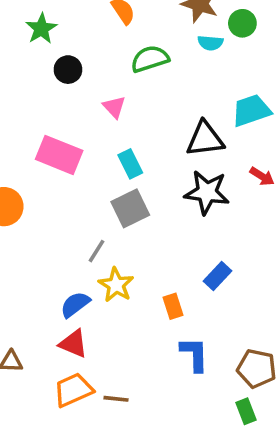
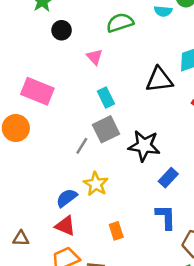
pink rectangle: (59, 155) -> (37, 91), moved
black star: (207, 192) -> (144, 146), moved
gray line: (96, 251) -> (82, 146), moved
orange rectangle: (173, 306) -> (116, 231), moved
blue L-shape: (194, 354) -> (166, 217), moved

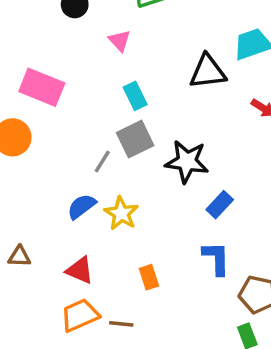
blue semicircle: (67, 198) -> (82, 206), moved
brown triangle: (21, 239) -> (19, 256), moved

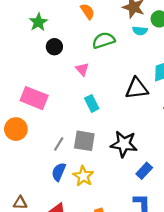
gray square: (135, 139) -> (84, 141), moved, turned 35
gray line: (102, 162) -> (59, 144), moved
blue semicircle: (82, 206) -> (59, 172), turned -30

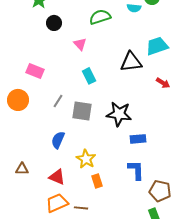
pink rectangle: (34, 98) -> (35, 71), size x0.7
gray line: (59, 144) -> (58, 101), moved
blue rectangle: (144, 171) -> (138, 139), turned 42
yellow star: (83, 176) -> (86, 159), moved

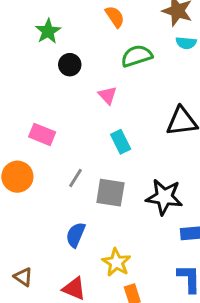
brown triangle: (22, 169) -> (23, 277), turned 32

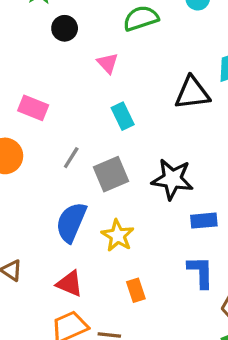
gray square: (110, 193) -> (111, 174), turned -32
blue semicircle: (76, 235) -> (71, 222), size x1.4
yellow star: (116, 262) -> (118, 236), moved

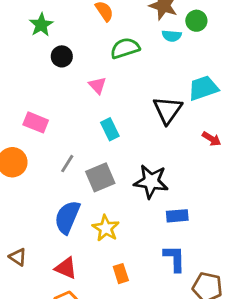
black triangle: (192, 93) -> (168, 110), turned -48

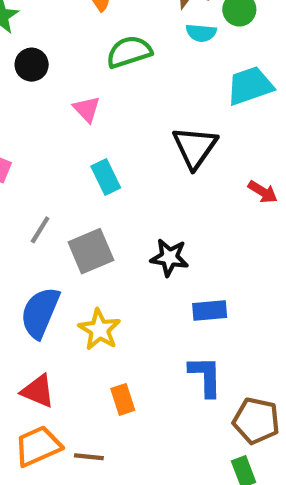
cyan trapezoid: (203, 88) -> (250, 86), moved
black star: (151, 181) -> (169, 257), size x0.7

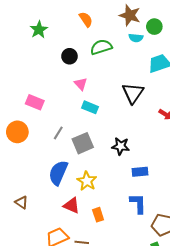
black circle: (32, 65) -> (69, 56), moved
pink triangle: (87, 109) -> (81, 84), moved
cyan rectangle: (106, 177) -> (90, 107), turned -42
red triangle: (38, 391) -> (72, 205), moved

